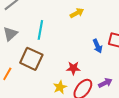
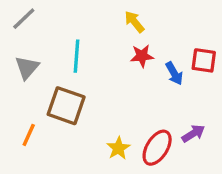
yellow arrow: (77, 13) -> (134, 22), turned -96
red star: (73, 68) -> (142, 56), moved

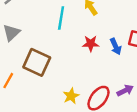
cyan line: (76, 56) -> (61, 18), moved
red star: (142, 56) -> (91, 44), moved

